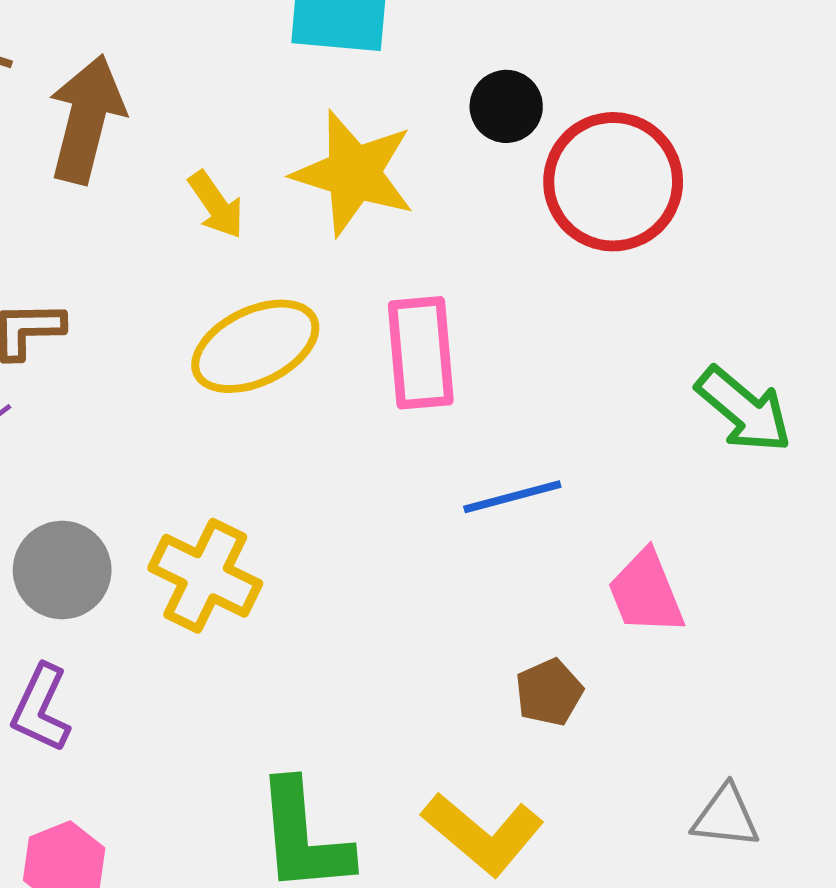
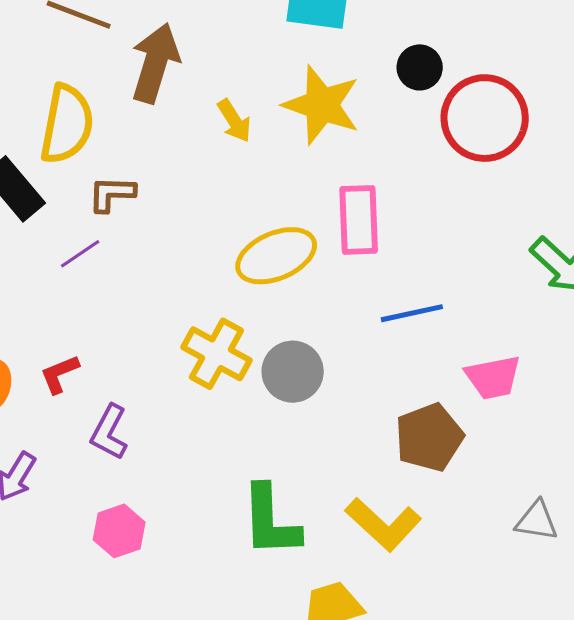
yellow ellipse: (255, 346) -> (276, 256), moved
gray circle: (62, 570) -> (293, 372), moved
pink trapezoid: (646, 592) -> (493, 377), turned -82
brown pentagon: (549, 692) -> (429, 437), size x1.6

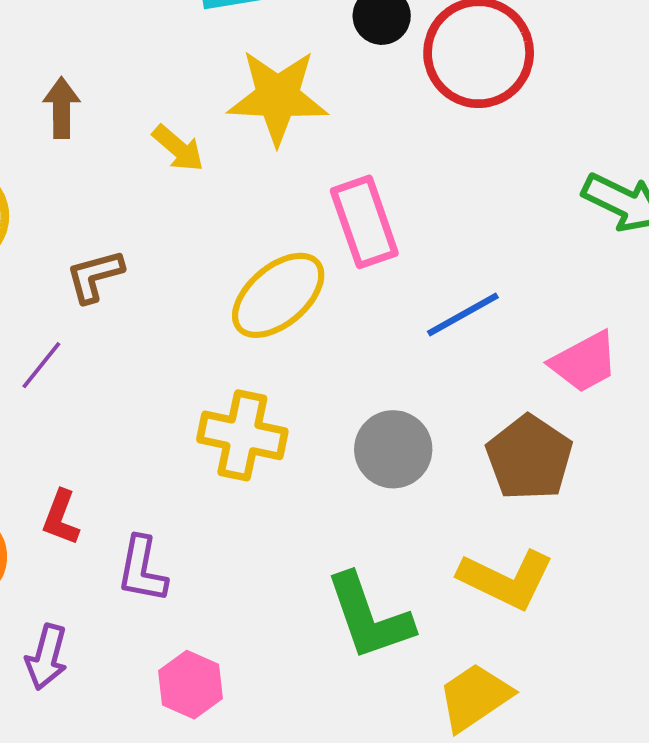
brown arrow: (155, 63) -> (62, 108), size x0.6
brown L-shape: (112, 194) -> (95, 276), moved
gray circle: (293, 372) -> (393, 449), moved
red L-shape: (59, 374) -> (61, 518), turned -30

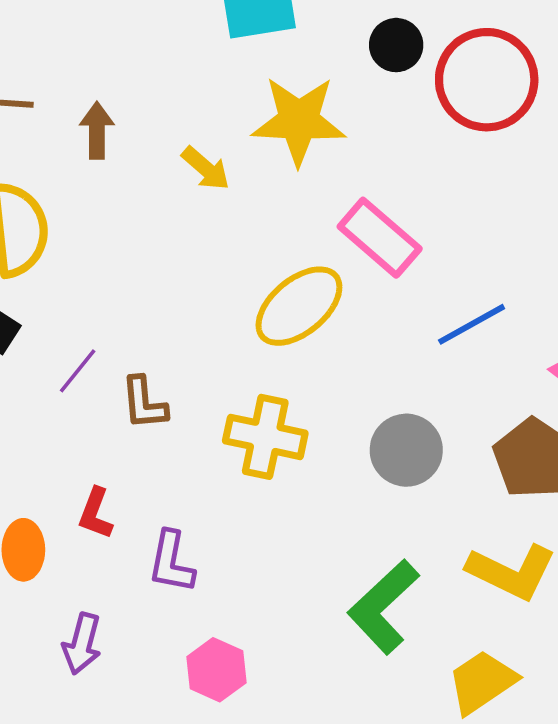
pink rectangle: (364, 222) -> (380, 238), turned -30
brown L-shape: (95, 276) -> (144, 403), moved, turned -80
green L-shape: (369, 617) -> (383, 607), turned 66

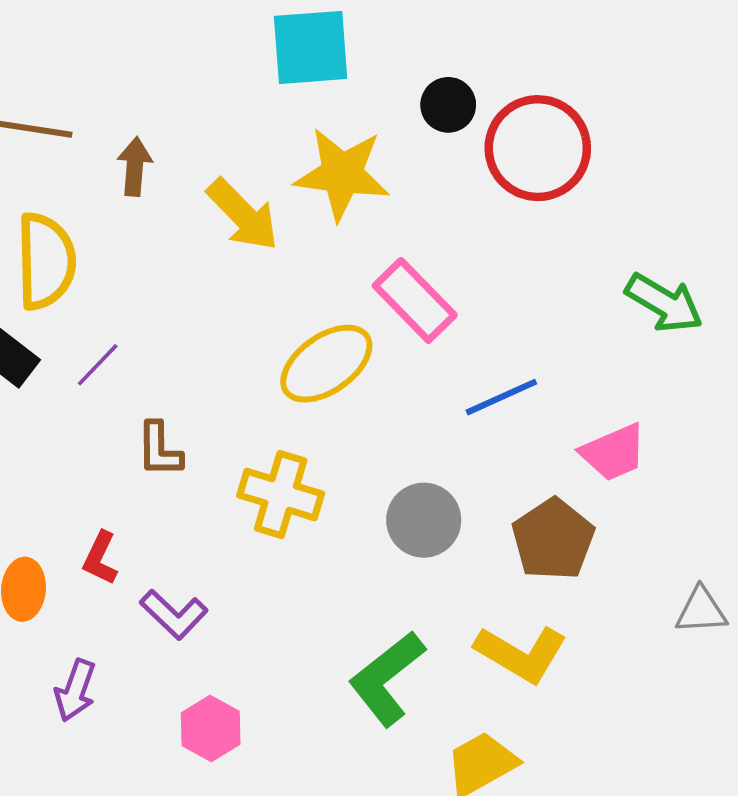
yellow arrow: (206, 168) -> (243, 215), size x1.5
purple line: (78, 371) -> (98, 365), moved
purple L-shape: (171, 562) -> (174, 614), turned -62

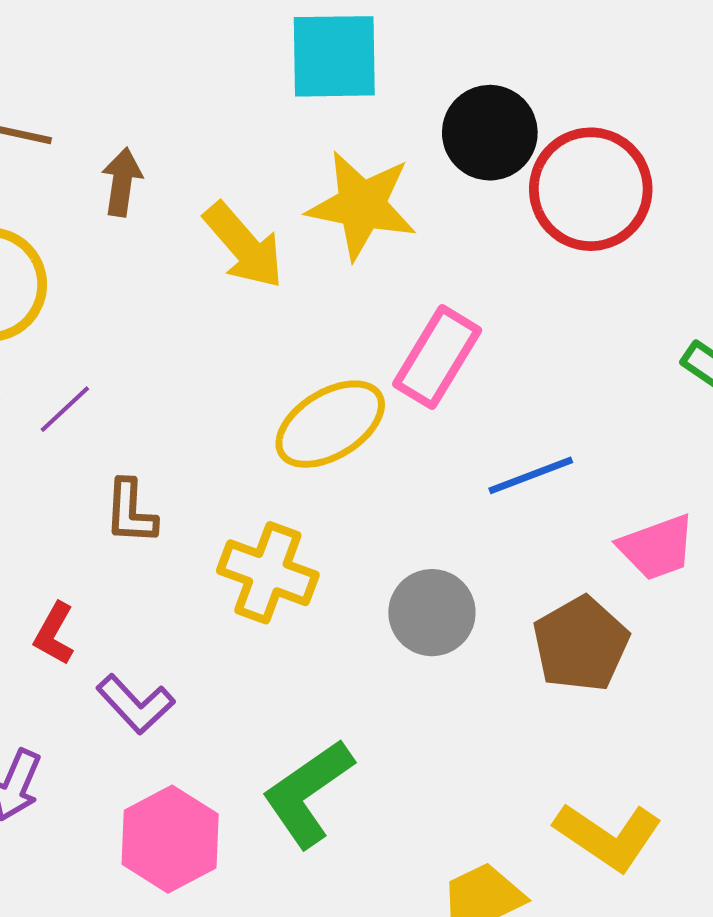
black circle: (448, 105) -> (490, 133), size x1.5
pink rectangle: (415, 300) -> (437, 357), turned 72
yellow L-shape: (521, 654) -> (608, 836), moved
green L-shape: (387, 678) -> (308, 793), moved
pink hexagon: (211, 729) -> (170, 839), size x1.4

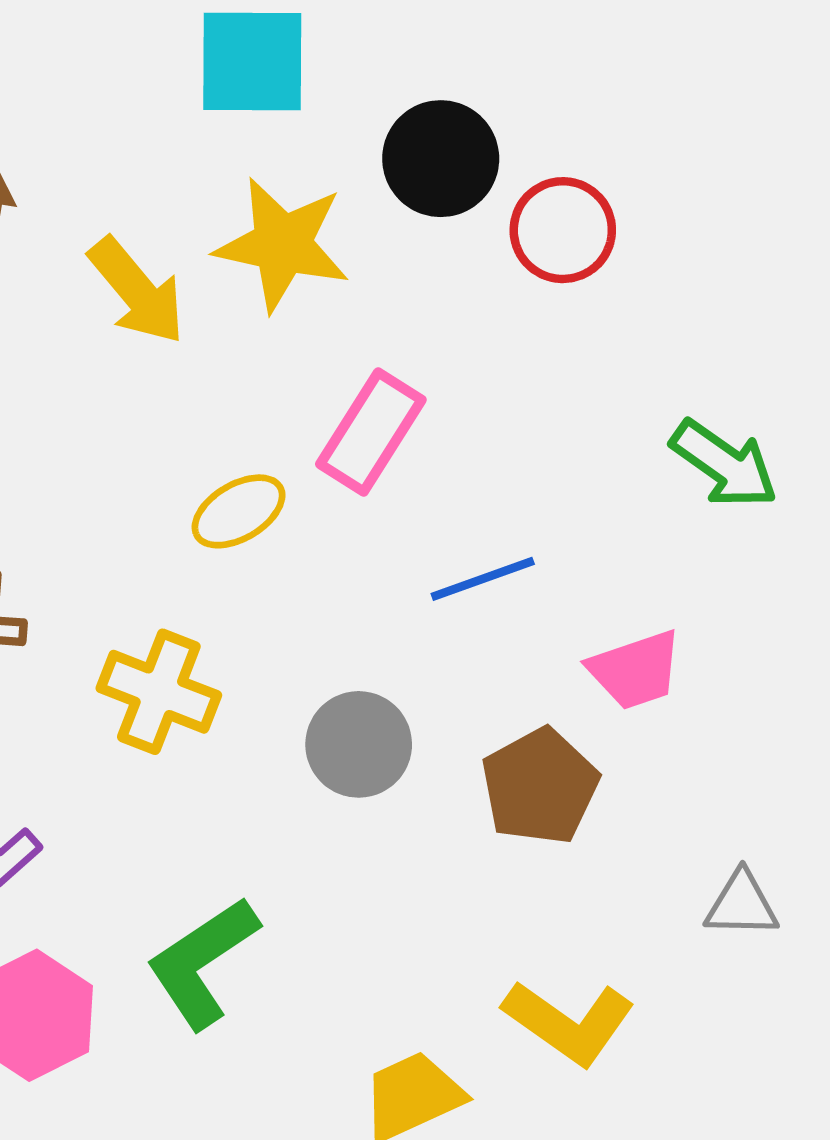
red circle: (591, 189) -> (563, 230), size x0.7
yellow ellipse: (330, 424) -> (239, 511), size x0.7

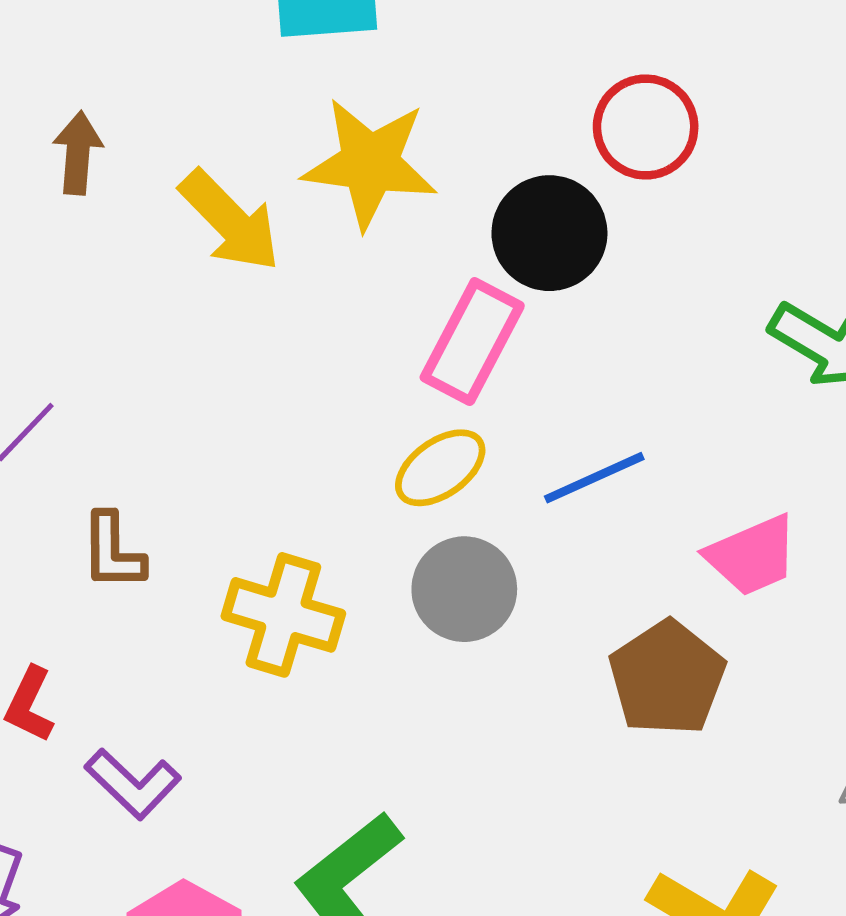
black circle: (441, 159) -> (549, 233), moved
yellow ellipse: (239, 511) -> (440, 468), moved
gray circle: (359, 744) -> (464, 589), moved

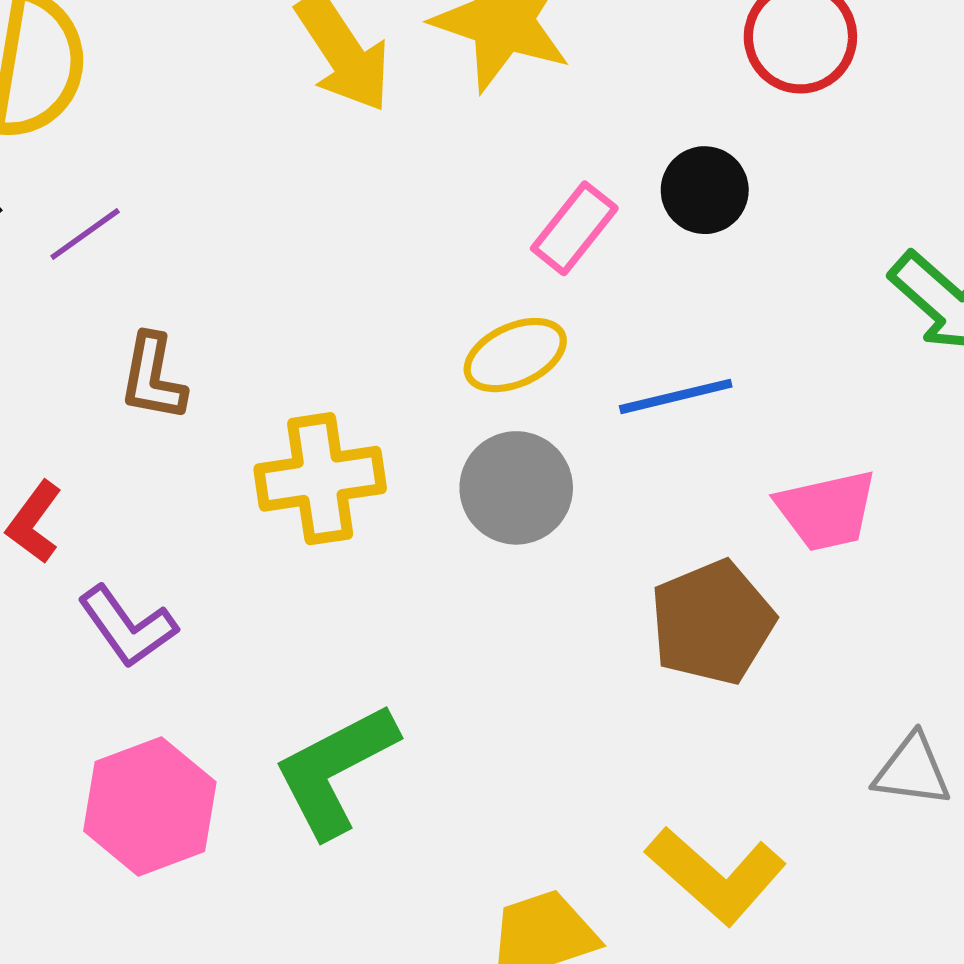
black circle: (549, 233) -> (705, 190), moved, size x0.7
pink rectangle: (472, 342) -> (574, 228), size x0.7
yellow cross: (283, 615) -> (320, 479), turned -36

